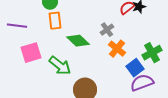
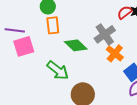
gray cross: (107, 30) -> (105, 34), size x1.5
pink square: (31, 53) -> (24, 46), moved

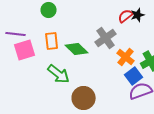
orange rectangle: (53, 25) -> (52, 41), moved
orange cross: (115, 53) -> (126, 57), moved

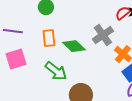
pink square: (25, 50) -> (16, 59), moved

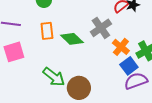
green arrow: (56, 71) -> (54, 77), moved

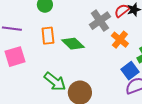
gray cross: (101, 28) -> (100, 21), moved
orange cross: (121, 47) -> (120, 40), moved

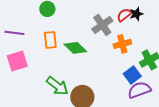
orange cross: (120, 40) -> (122, 44), turned 36

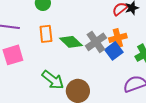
gray cross: (102, 25) -> (96, 42), moved
blue square: (132, 75) -> (114, 51), moved

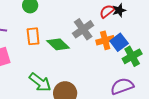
gray cross: (96, 42) -> (83, 29), moved
blue square: (114, 51) -> (119, 42), moved

